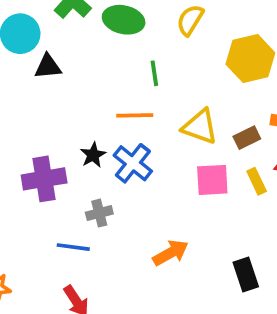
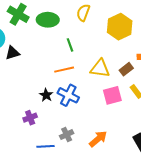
purple cross: (44, 179) -> (30, 118), moved, size x0.6
gray cross: (99, 213) -> (67, 135), moved

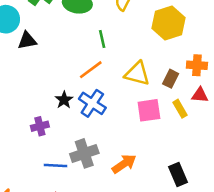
brown rectangle: (126, 69) -> (171, 79), turned -32
orange line: (64, 70) -> (91, 70), turned -30
gray cross: (67, 135) -> (84, 153), size x1.5

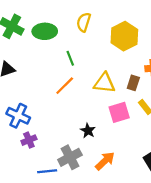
black star: (64, 100) -> (88, 131), moved
blue cross: (92, 103) -> (18, 116), moved

